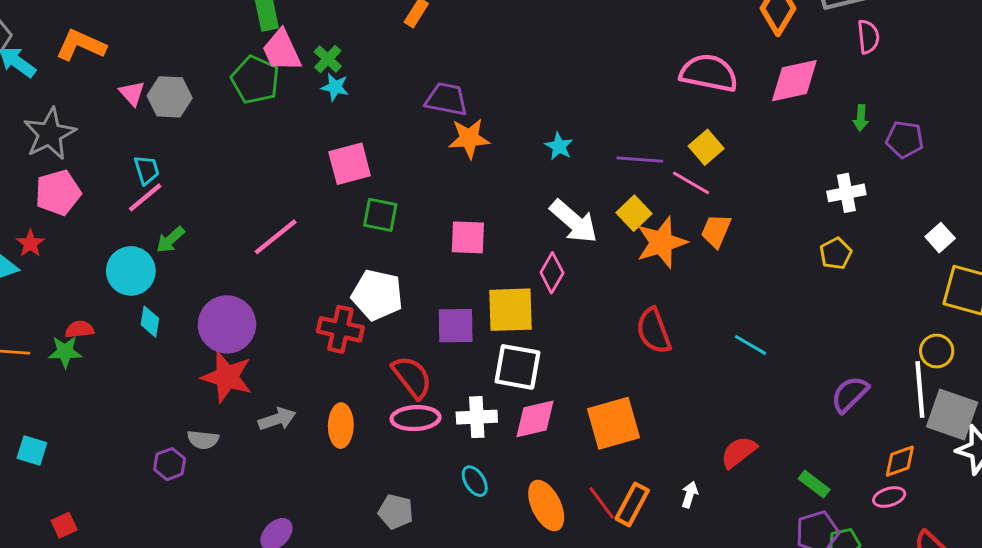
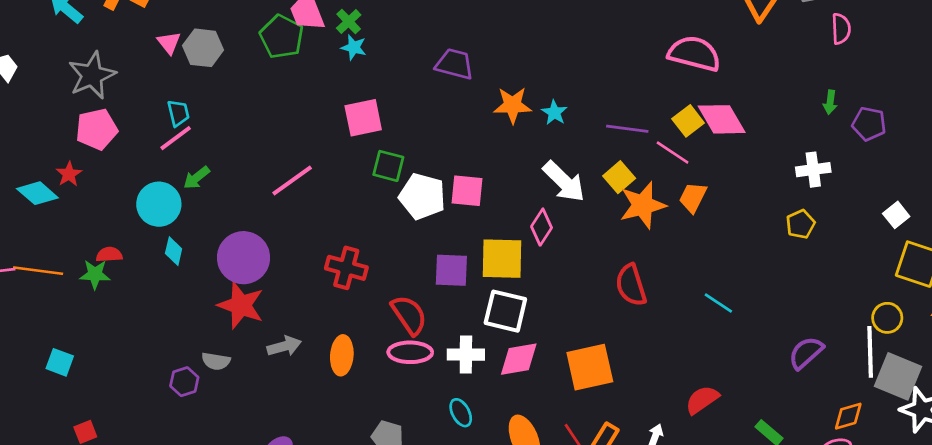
pink diamond: (794, 81) -> (722, 119), moved, turned 69
orange star: (469, 138) -> (513, 105), moved
white pentagon: (377, 295) -> (422, 196), moved

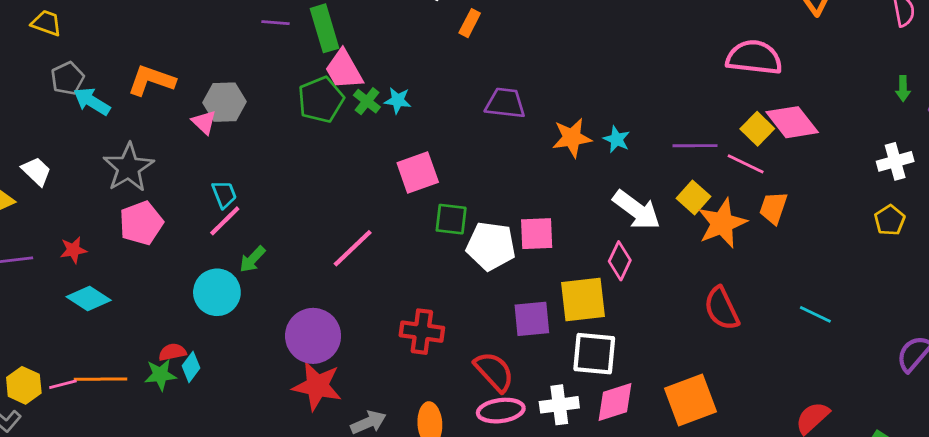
green cross: (349, 22) -> (367, 101), moved
green pentagon: (282, 37) -> (321, 100), turned 30
gray hexagon: (203, 48) -> (225, 102), moved
red star: (69, 174) -> (73, 250), moved, turned 30
cyan diamond: (174, 251) -> (191, 367), moved, turned 32

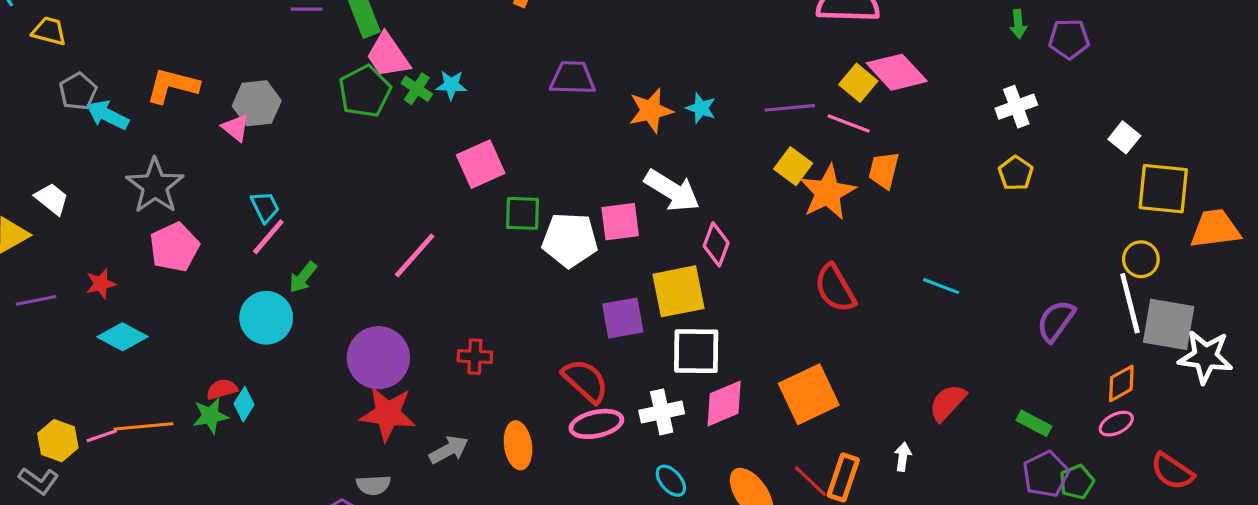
white arrow: (637, 210) -> (672, 191), moved
red cross: (422, 332) -> (475, 357), moved, size x0.7

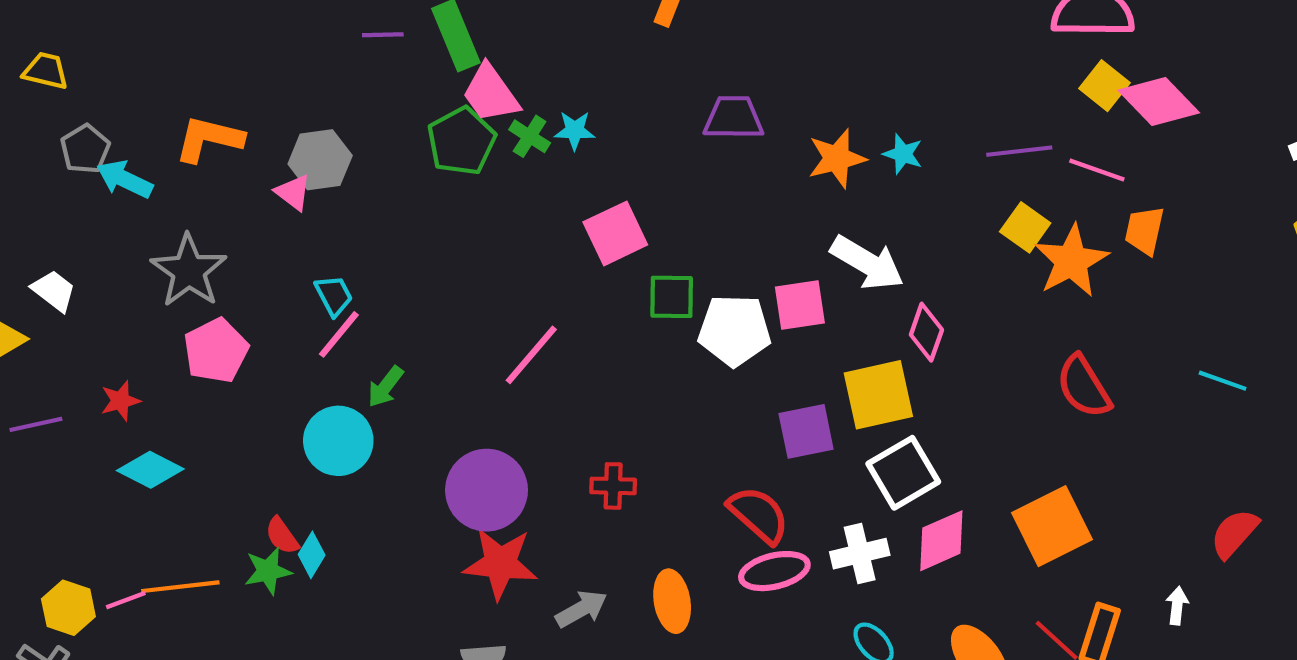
yellow square: (858, 83) -> (1105, 86), moved
white square: (696, 351) -> (903, 473), turned -30
red semicircle: (222, 389) -> (282, 536), turned -108

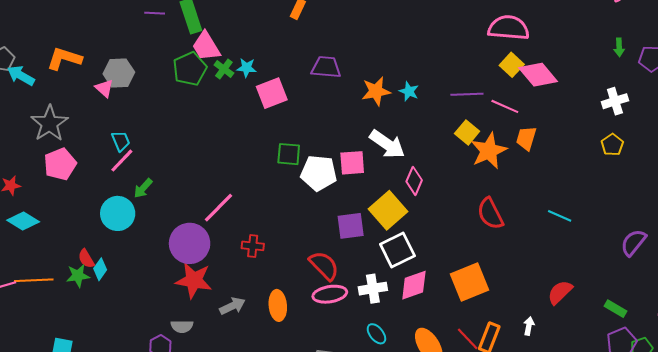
pink square: (615, 233) -> (272, 93), moved
pink line: (531, 355) -> (218, 208), moved
yellow square: (878, 395) -> (388, 210), turned -33

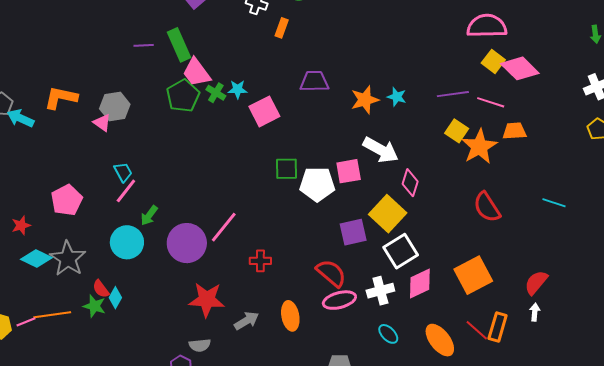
gray star: (49, 123) -> (68, 259), moved
orange trapezoid: (526, 138) -> (514, 131), turned 75
purple circle: (190, 243) -> (187, 243), moved
green star: (78, 276) -> (94, 306), turned 30
red semicircle: (560, 292) -> (536, 282), moved

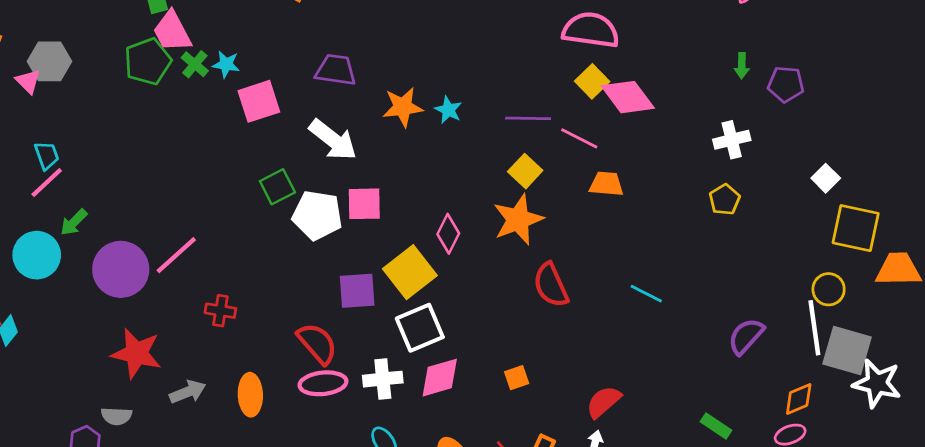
orange star: (479, 147) -> (518, 220), moved
white arrow: (381, 150) -> (333, 140), moved
green square: (286, 169) -> (277, 187), turned -35
orange square: (473, 275) -> (517, 378), size x0.5

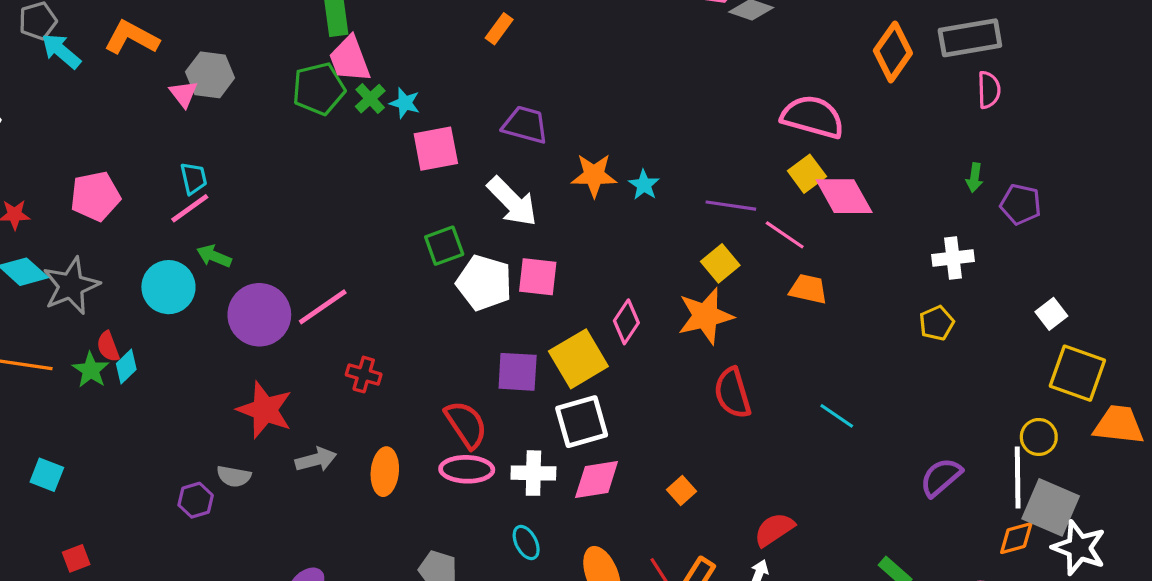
green arrow: (74, 222) -> (214, 256), turned 60
orange square: (517, 378) -> (682, 490), turned -30
orange diamond: (799, 399) -> (1016, 538), moved

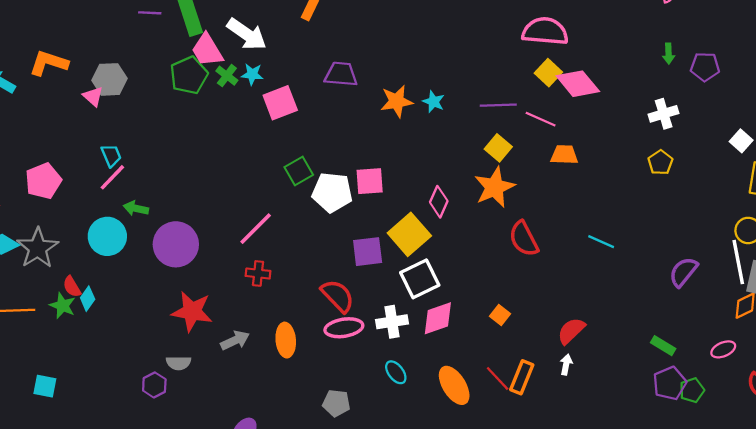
white arrow: (512, 202) -> (247, 34), moved
pink line: (323, 307) -> (256, 229), moved

